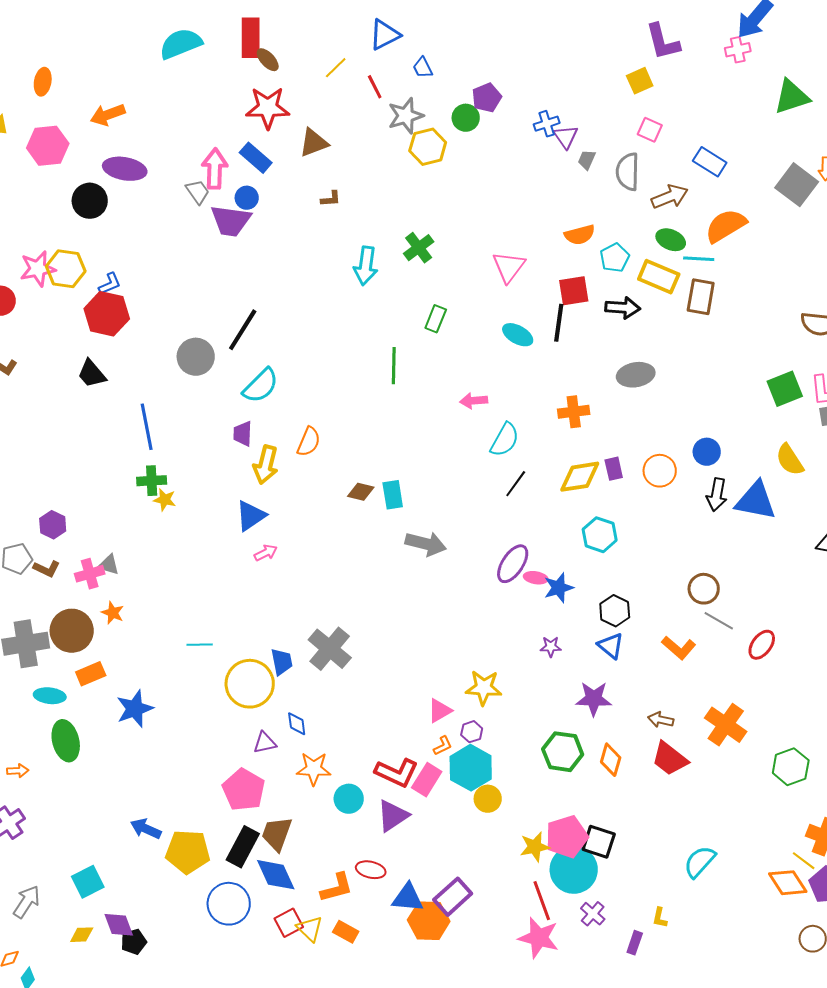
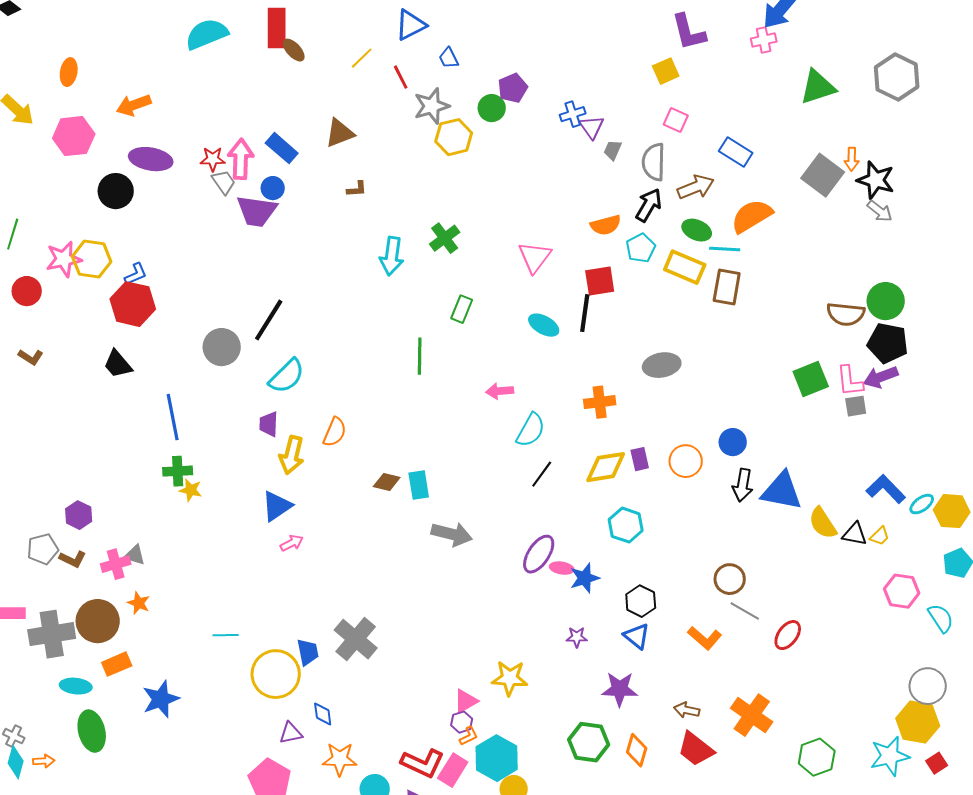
red star: (268, 108) -> (213, 159), moved, size x0.6
black arrow: (623, 308) -> (649, 205), moved, turned -64
yellow semicircle: (790, 460) -> (823, 523), moved
purple hexagon: (472, 732) -> (462, 722), moved

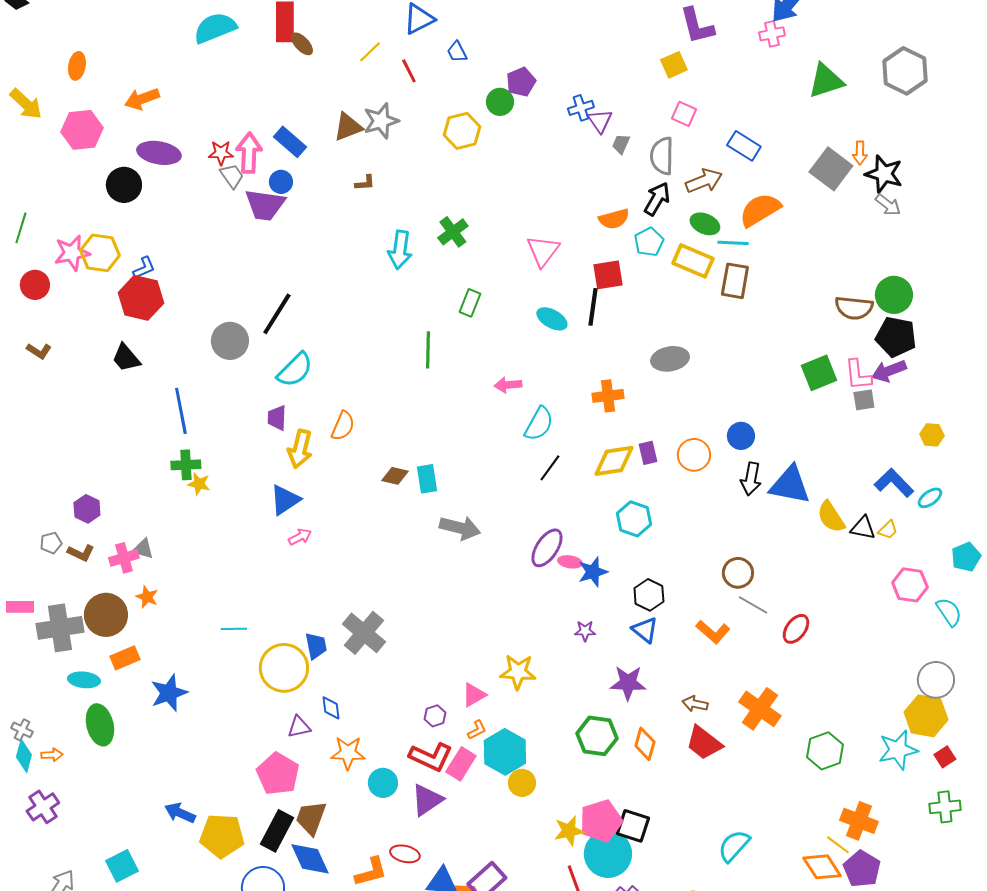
gray star: (432, 106) -> (381, 121), moved
yellow hexagon: (952, 511) -> (932, 435), moved, size x0.7
gray pentagon: (43, 549) -> (51, 543), size x0.7
purple hexagon: (462, 722) -> (435, 716), moved

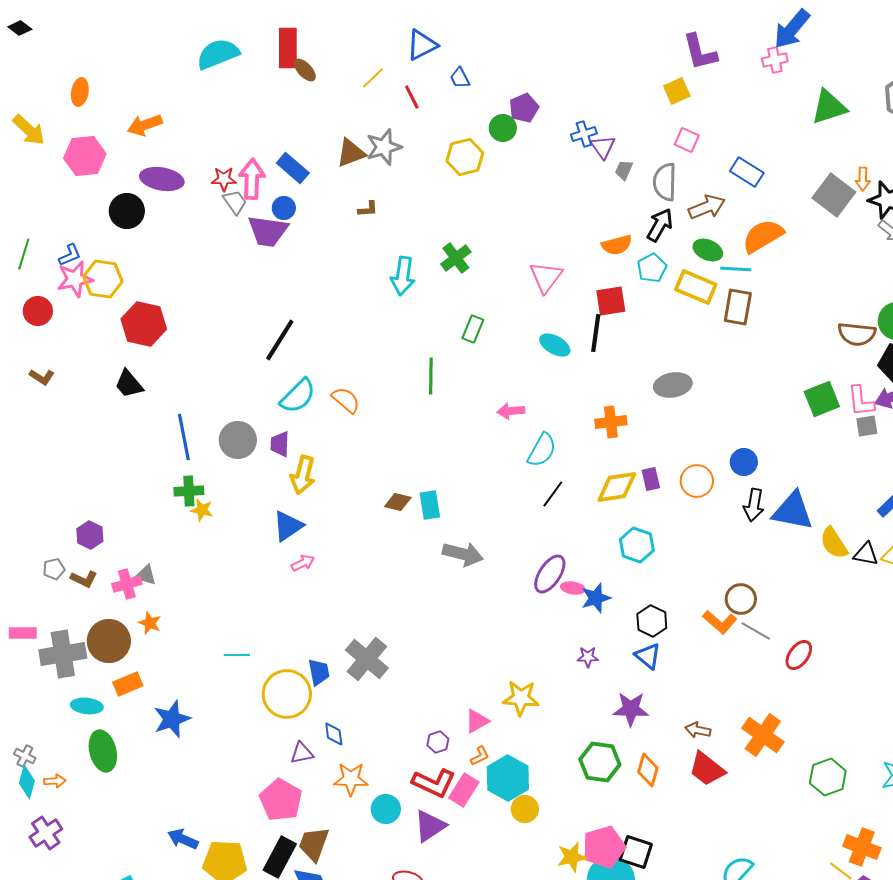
blue L-shape: (144, 268) -> (70, 255), moved
gray circle: (230, 341) -> (238, 440), moved
orange semicircle: (343, 426) -> (346, 400), moved, turned -72
orange L-shape: (713, 632) -> (720, 622), moved

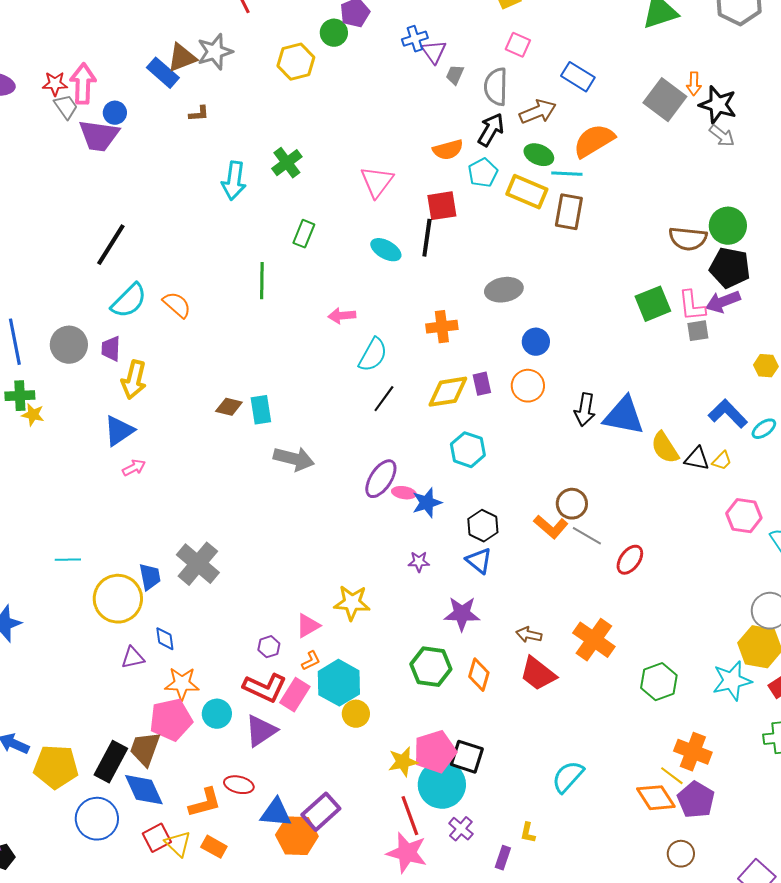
blue rectangle: (293, 168) -> (163, 73), moved
blue circle: (744, 462) -> (536, 342), moved
pink pentagon: (281, 800) -> (171, 720), moved, turned 30

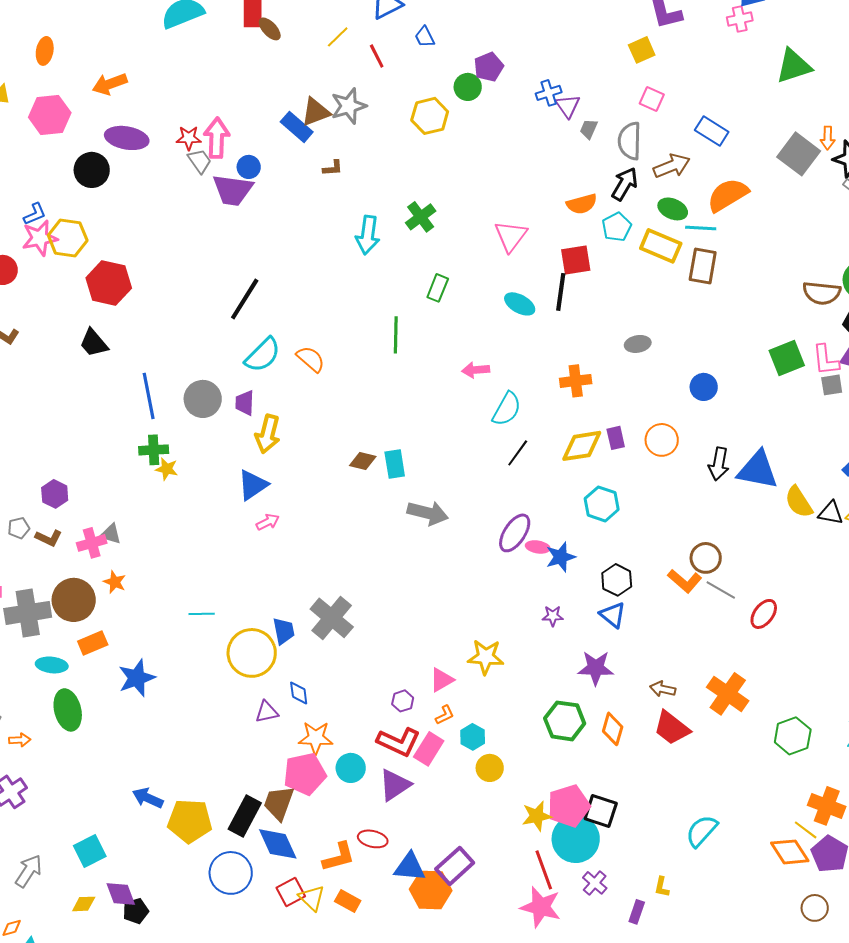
gray ellipse: (504, 290) -> (638, 344), size x0.7
blue circle: (536, 342) -> (704, 387), moved
cyan hexagon: (339, 683) -> (473, 737), size x0.6

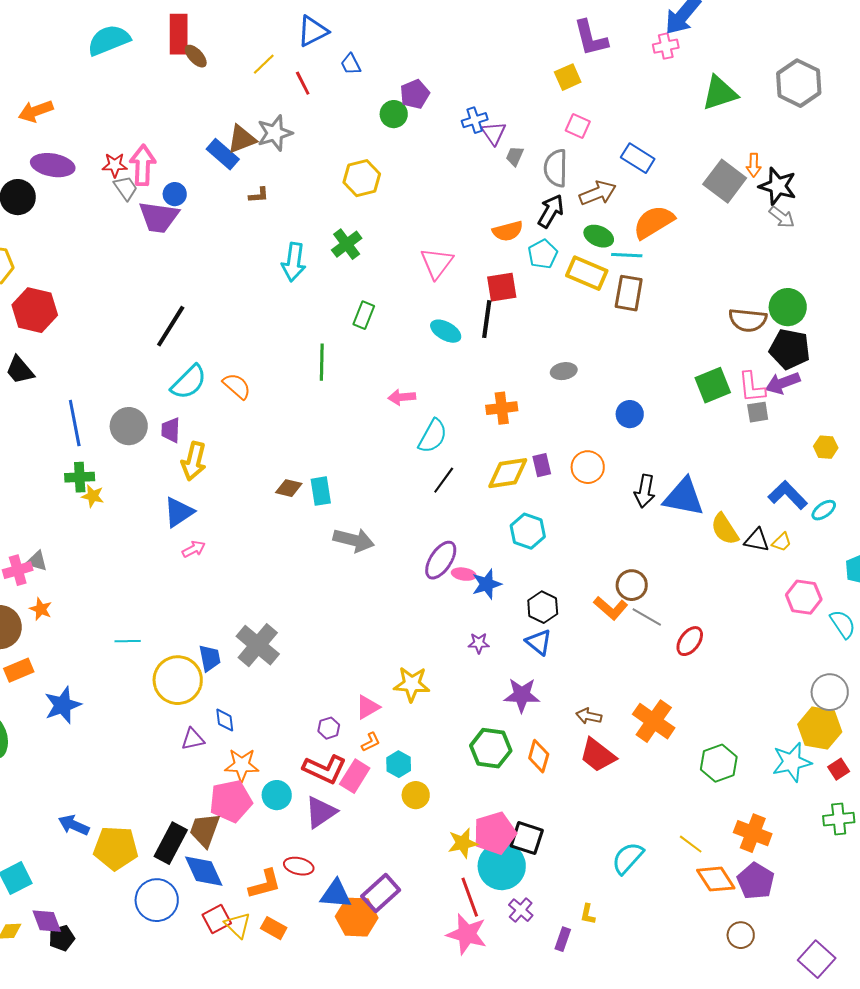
yellow hexagon: (430, 116) -> (362, 178), moved
yellow line: (806, 830) -> (691, 844), moved

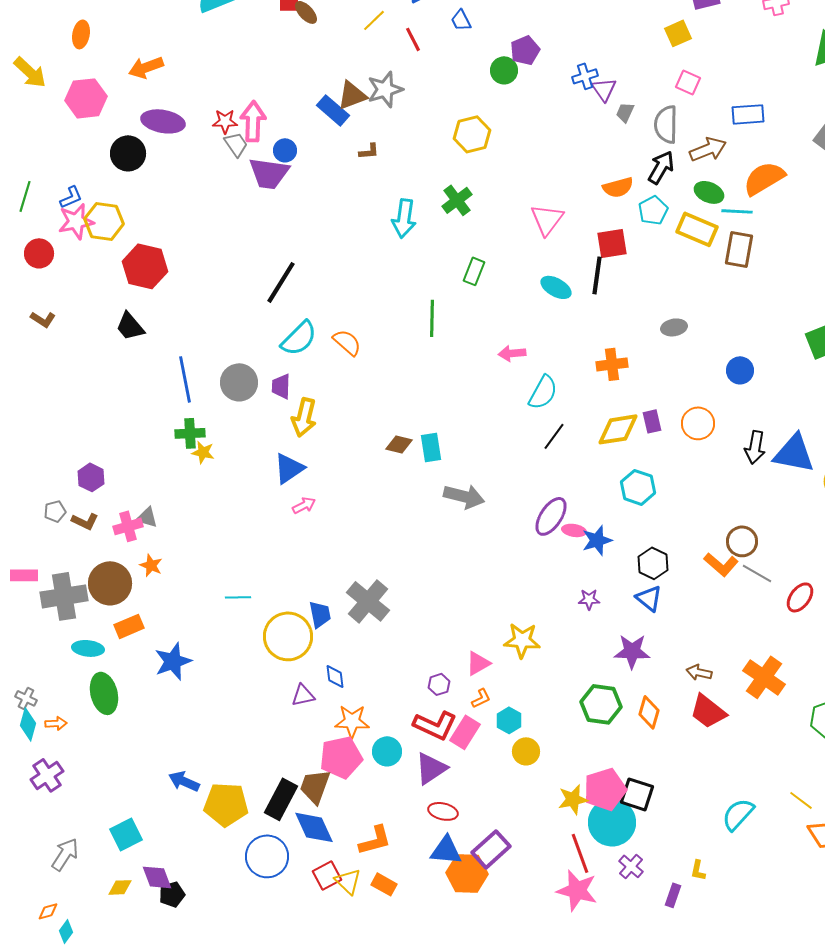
blue rectangle: (638, 158) -> (748, 114), turned -36
red ellipse: (299, 866) -> (443, 811), moved

